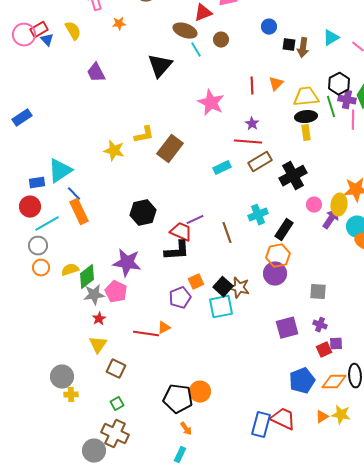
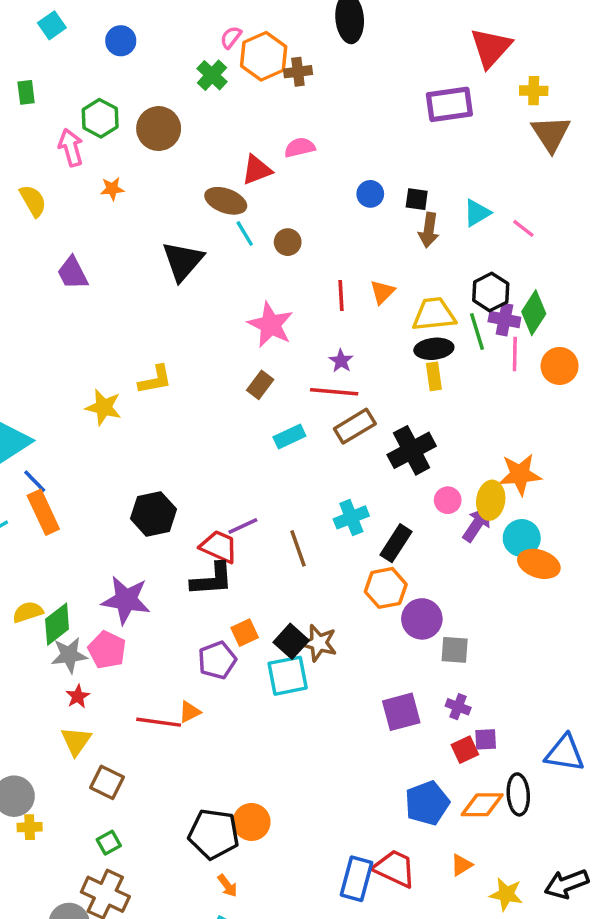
brown circle: (221, 40) -> (288, 242), moved
black square: (289, 45) -> (417, 199), moved
brown rectangle: (170, 149) -> (260, 385), moved, size x0.6
purple circle: (275, 274) -> (422, 619), moved
yellow star: (341, 415) -> (506, 894), moved

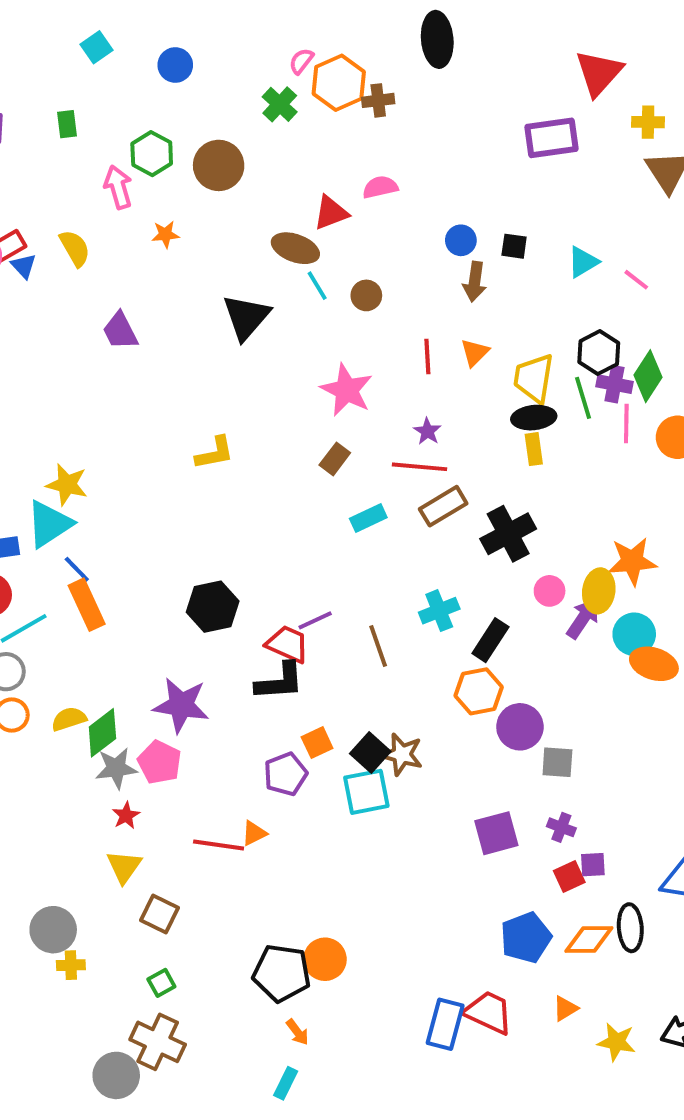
brown arrow: (429, 230) -> (475, 282), moved
yellow trapezoid: (434, 314) -> (534, 378), turned -75
yellow star: (104, 407) -> (67, 485), moved

